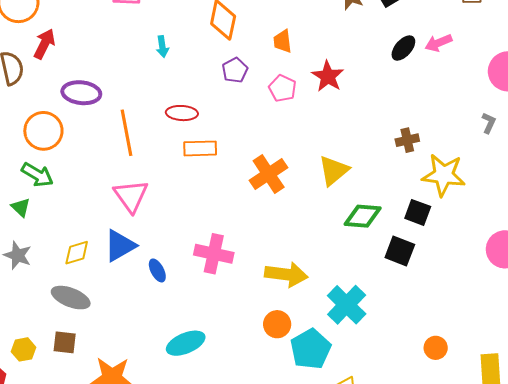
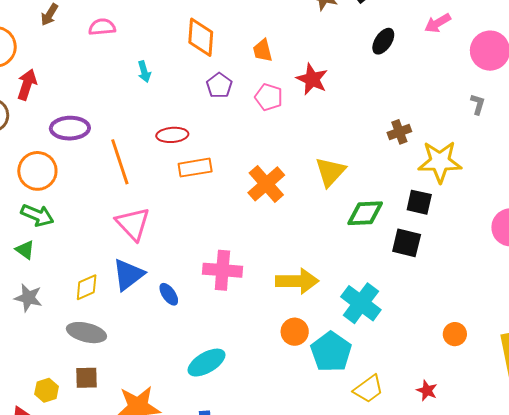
pink arrow: (439, 43) -> (438, 23), moved

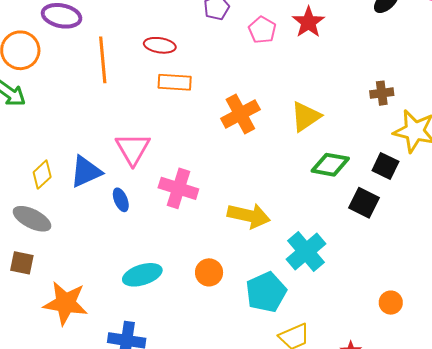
pink triangle: (133, 224) -> (133, 149), moved
yellow diamond: (87, 287) -> (42, 175), turned -32
orange circle: (295, 332) -> (209, 272), moved

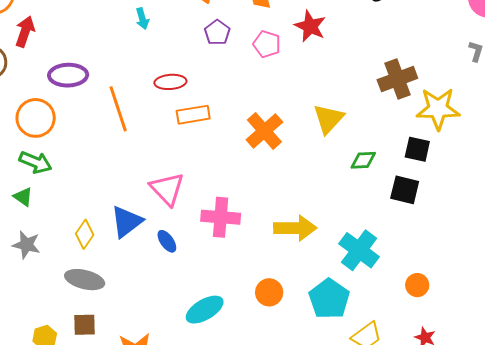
brown cross: (382, 93) -> (397, 79), size x1.6
green diamond: (330, 165) -> (363, 160), size x0.7
orange circle: (391, 303) -> (417, 285), moved

